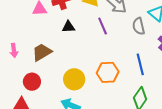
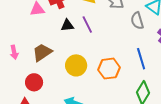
purple line: (103, 26) -> (87, 25), moved
yellow circle: (74, 79) -> (76, 65), moved

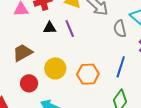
blue line: (141, 59) -> (121, 67), turned 30
red circle: (34, 82) -> (29, 83), moved

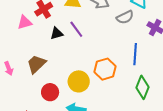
gray semicircle: (120, 29) -> (125, 17), turned -90
yellow circle: (55, 68) -> (79, 81), moved

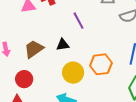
black triangle: (57, 33) -> (63, 45), moved
red circle: (50, 92) -> (24, 79), moved

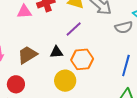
purple line: (79, 21) -> (74, 29), turned 72
orange hexagon: (101, 64) -> (82, 59), moved

